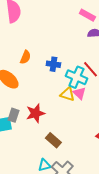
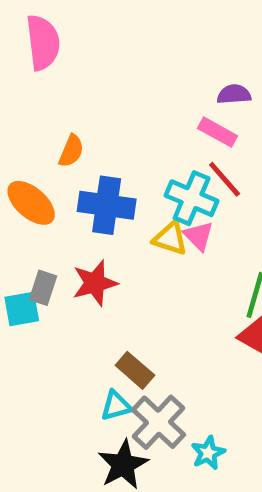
pink rectangle: (87, 15) -> (217, 132), moved
blue cross: (53, 64) -> (107, 205), moved, size x1.6
brown rectangle: (53, 140) -> (135, 370), moved

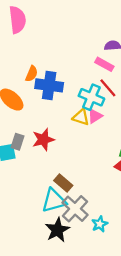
blue cross: (107, 205) -> (49, 85), moved
pink triangle: (199, 236) -> (95, 116), turned 42
cyan triangle: (116, 406) -> (54, 201), size x1.6

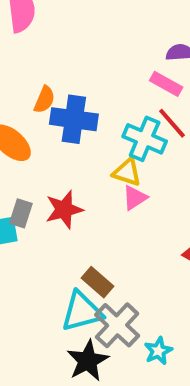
pink triangle: (95, 116) -> (135, 198), moved

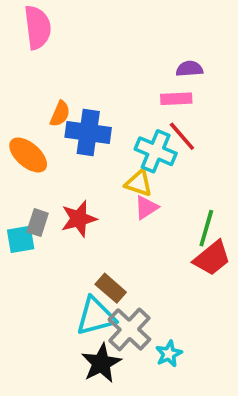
pink rectangle: (166, 84) -> (176, 99), turned -32

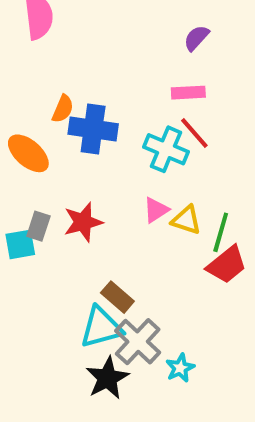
purple semicircle: (189, 69) -> (196, 38), moved, turned -44
yellow triangle: (139, 183) -> (186, 220), moved

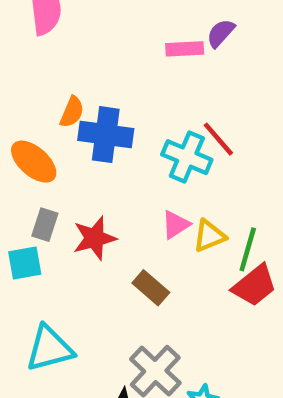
pink rectangle: (188, 93) -> (185, 49), moved
yellow triangle: (186, 220) -> (209, 236), turned -40
gray rectangle: (38, 226) -> (45, 225), moved
brown rectangle: (117, 297) -> (151, 288), moved
cyan triangle: (101, 327) -> (49, 349), moved

